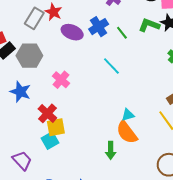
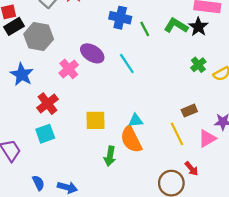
blue cross: (99, 27) -> (120, 18), turned 36
purple ellipse: (72, 32) -> (92, 53), moved
yellow square: (56, 127) -> (95, 120), moved

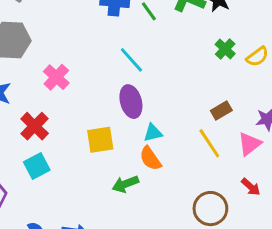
purple ellipse: (92, 53) -> (131, 102), moved, turned 50
orange semicircle: (131, 139) -> (150, 158), size x0.7
green arrow: (110, 156) -> (125, 184), turned 66
red arrow: (191, 169) -> (251, 187), moved

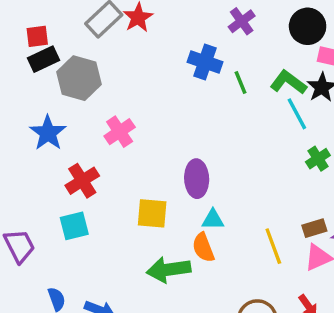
green cross: (225, 49) -> (318, 159), moved
cyan line: (131, 60) -> (297, 114), moved
brown rectangle: (221, 110) -> (314, 228), moved
green arrow: (125, 184) -> (169, 270), size x1.4

